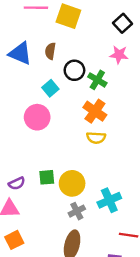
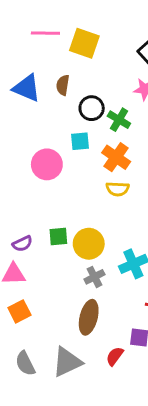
cyan square: (50, 88) -> (80, 141), moved, turned 35

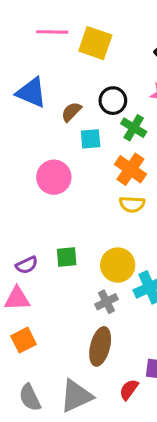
brown semicircle: (63, 85) -> (71, 112), moved, turned 36
black circle: (92, 108) -> (113, 101), moved
cyan square: (80, 141) -> (91, 139), moved
yellow circle: (89, 244) -> (118, 265), moved

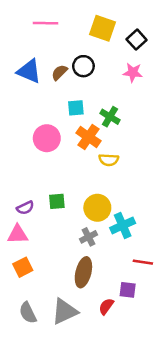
yellow square: (95, 43) -> (102, 28), moved
black circle: (113, 101) -> (83, 66), moved
brown semicircle: (71, 112) -> (59, 72), moved
green cross: (134, 128) -> (110, 117), moved
orange cross: (130, 169) -> (88, 137), moved

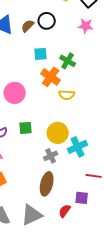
pink circle: (47, 138) -> (15, 93), moved

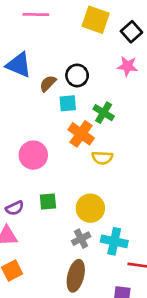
black circle: (47, 21) -> (77, 75), moved
brown semicircle: (28, 26) -> (48, 83), moved
cyan cross: (78, 147) -> (114, 241), moved, turned 36

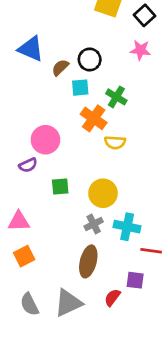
purple semicircle: (15, 208) -> (28, 165), moved

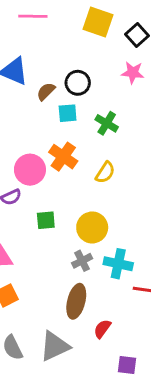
orange cross: (94, 118) -> (63, 157), moved
yellow semicircle: (115, 142) -> (105, 173), turned -60
purple square: (135, 280) -> (127, 365), moved
red semicircle: (112, 298) -> (102, 329), moved

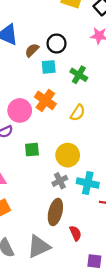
red semicircle: (102, 329) -> (75, 233), turned 120

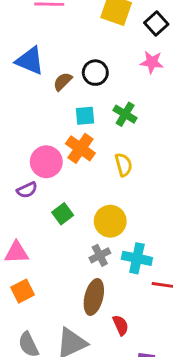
cyan square: (49, 67) -> (85, 116), moved
yellow semicircle: (78, 113) -> (124, 165), turned -48
green square: (32, 150) -> (63, 214), turned -32

